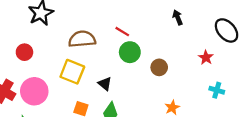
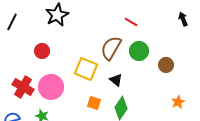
red line: (122, 32) -> (131, 22), moved
brown semicircle: (82, 39) -> (111, 48), moved, turned -55

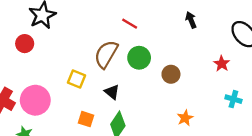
red circle: (42, 51) -> (25, 44), moved
yellow square: (86, 69) -> (77, 79), size x0.7

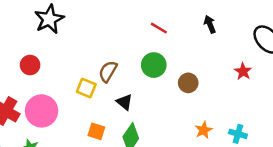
red line: (130, 24) -> (159, 28), moved
red circle: (25, 44) -> (30, 65), moved
brown semicircle: (106, 54) -> (108, 71), moved, size x0.7
cyan cross: (233, 99) -> (238, 134), moved

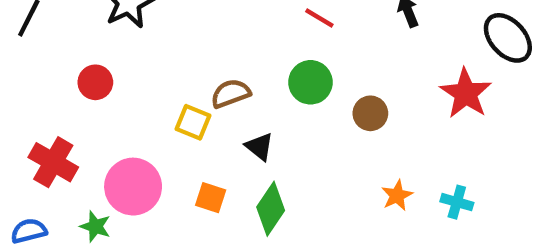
brown semicircle: (108, 71) -> (231, 93), turned 40
red star: (243, 71) -> (466, 93), size x1.6
pink circle: (42, 111) -> (133, 187), moved

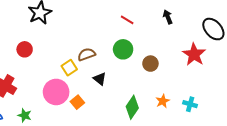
yellow square: (193, 122) -> (69, 68), turned 35
pink circle: (133, 187) -> (56, 92), moved
orange square: (211, 198) -> (77, 102), turned 32
green diamond: (271, 209) -> (132, 107), moved

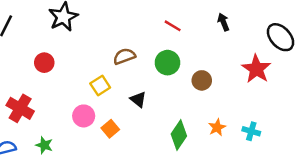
brown semicircle: (87, 54) -> (124, 56), moved
pink circle: (56, 92) -> (84, 116), size x0.7

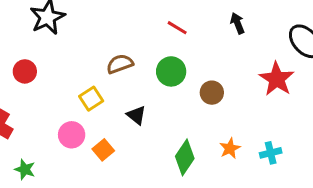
cyan cross: (251, 131) -> (271, 153), turned -30

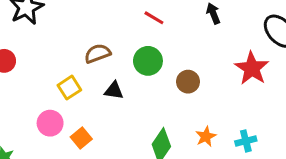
black triangle: (136, 115) -> (114, 91), moved, turned -30

